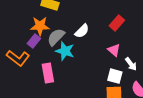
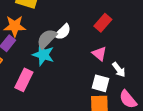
gray semicircle: (56, 37) -> (47, 39), moved
pink rectangle: (48, 73) -> (24, 80), turned 36

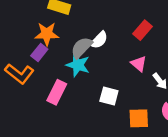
white square: (101, 83) -> (109, 96), moved

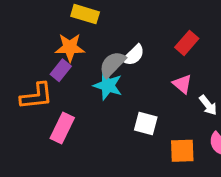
orange L-shape: (19, 74) -> (36, 96), turned -44
pink rectangle: (57, 92) -> (62, 128), moved

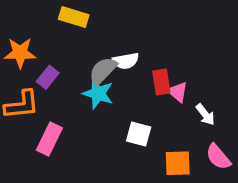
red rectangle: (187, 43) -> (161, 82), moved, turned -50
orange star: (70, 47) -> (20, 53), moved
white semicircle: (134, 55) -> (126, 61), turned 35

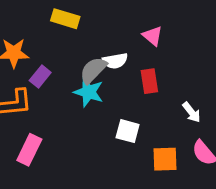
pink triangle: (178, 92) -> (153, 36), moved
pink rectangle: (49, 139) -> (29, 150), moved

